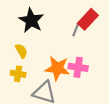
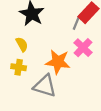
pink cross: (78, 67) -> (83, 48), moved, turned 36

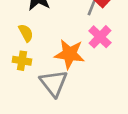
gray triangle: (45, 86) -> (54, 83), turned 35

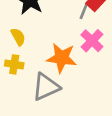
gray triangle: (54, 83) -> (46, 87), turned 44

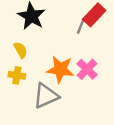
pink cross: (92, 41) -> (87, 69), moved

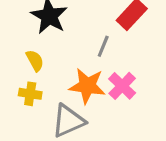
gray line: (81, 26) -> (103, 46), moved

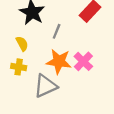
gray line: (103, 46) -> (57, 31), moved

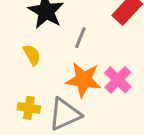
yellow cross: (19, 67) -> (29, 108), moved

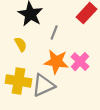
yellow cross: (29, 108) -> (19, 81), size x1.6

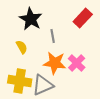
gray line: (54, 32) -> (53, 36), turned -32

